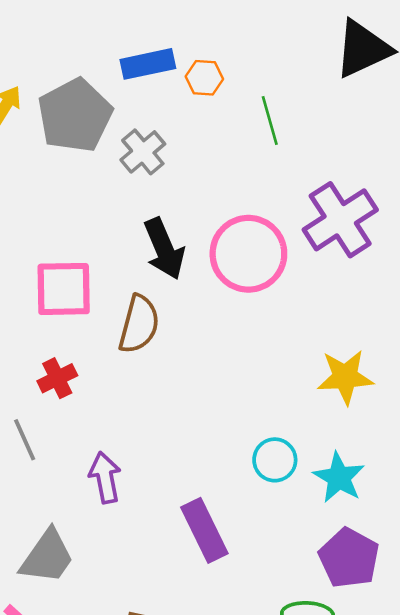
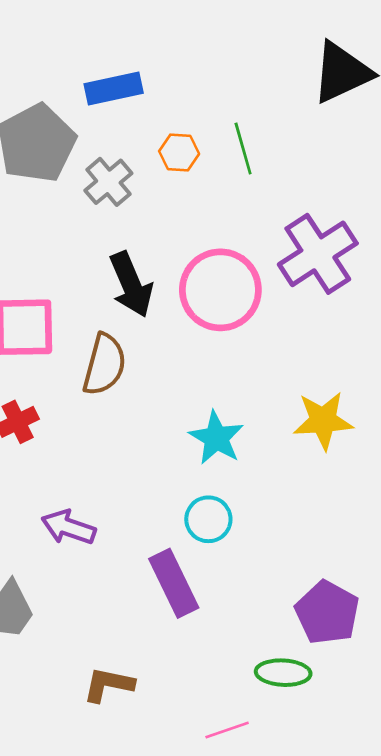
orange hexagon: (204, 78) -> (179, 152), moved
cyan circle: (275, 460) -> (208, 519), moved
purple arrow: (105, 478) -> (68, 527), turned -60
cyan star: (339, 478) -> (216, 438), moved

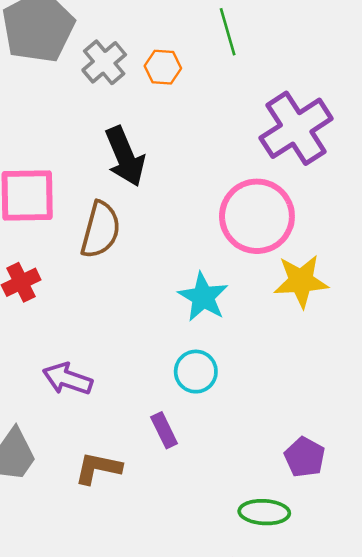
orange hexagon: (179, 152) -> (163, 67), moved
pink circle: (220, 290) -> (257, 216), moved
purple rectangle: (174, 583) -> (164, 430), size x0.6
purple pentagon: (327, 613) -> (305, 457), size x0.7
brown L-shape: (108, 685) -> (98, 468), moved

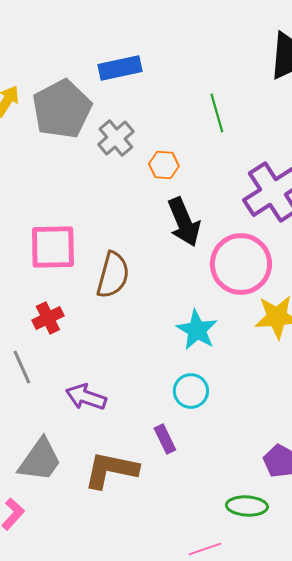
orange hexagon: (163, 67) -> (164, 165), moved
black arrow: (125, 156) -> (184, 222), moved
brown L-shape: (98, 468) -> (111, 470), size x1.4

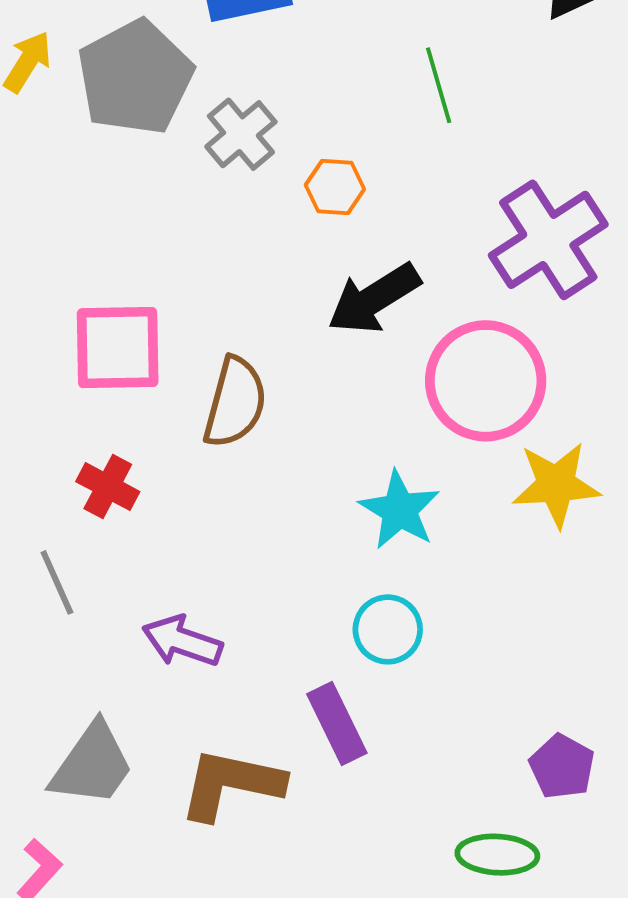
black arrow: (184, 222) -> (374, 299), turned 81
red cross: (48, 318) -> (108, 487), turned -36
purple rectangle: (165, 439) -> (337, 723), size x1.4

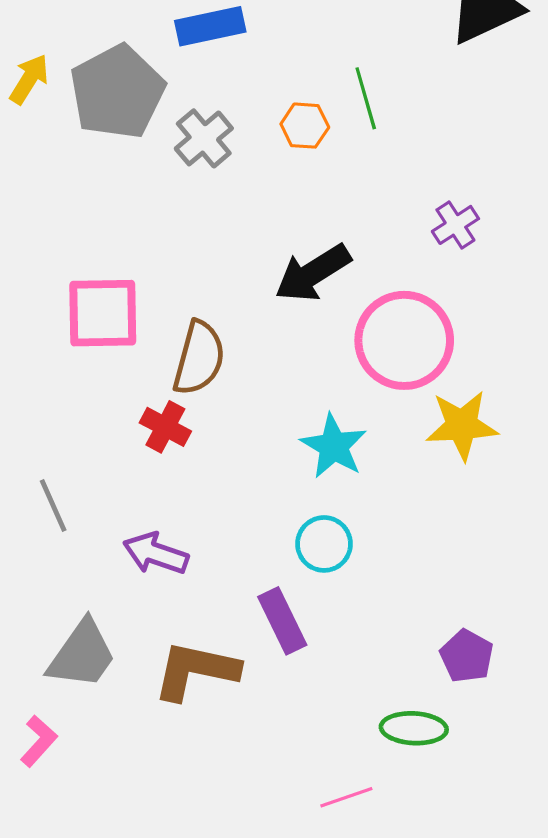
orange hexagon: (335, 187) -> (305, 126), moved
purple cross: (548, 240) -> (455, 225), size x0.5
red cross: (108, 487) -> (165, 427), moved

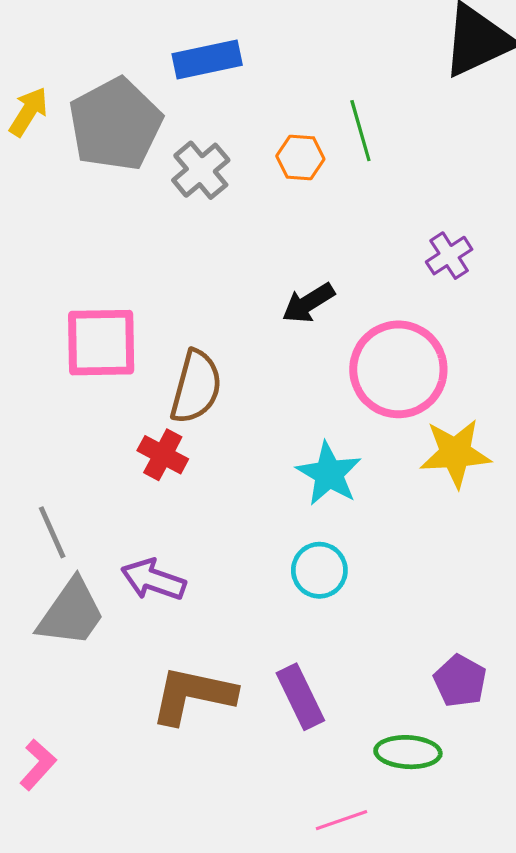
black arrow: (313, 273) -> (308, 303), size x0.7
purple rectangle: (282, 621) -> (300, 697), moved
gray trapezoid: (82, 655) -> (71, 613), moved

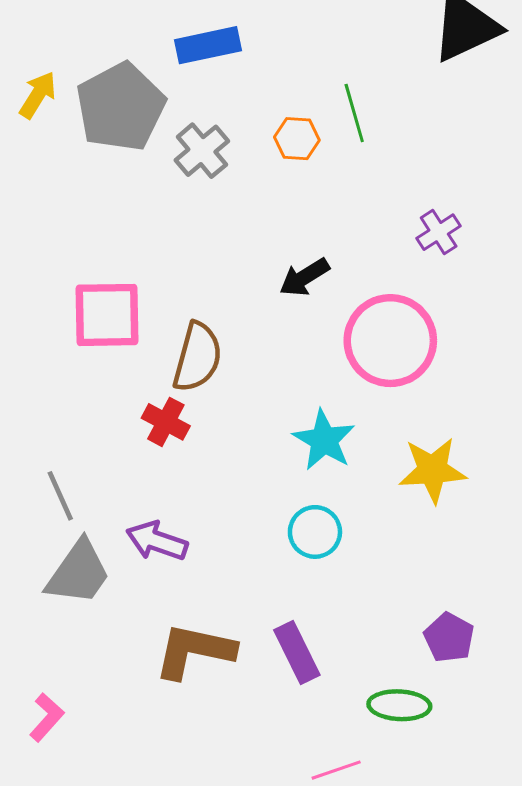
yellow star: (455, 453) -> (433, 470), moved

